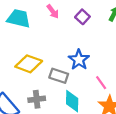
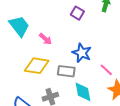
pink arrow: (53, 11) -> (45, 39), moved
cyan trapezoid: (19, 18) -> (19, 26), turned 50

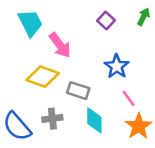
pink arrow: (45, 39) -> (60, 45), size x1.5
blue star: (82, 53) -> (117, 66), moved

